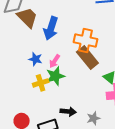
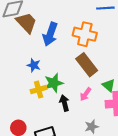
orange cross: (86, 41) -> (85, 34), moved
pink arrow: (55, 61) -> (86, 94), moved
black arrow: (68, 112) -> (64, 103), moved, turned -112

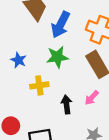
blue star: (34, 65) -> (19, 60), moved
green star: (54, 83) -> (57, 57), moved

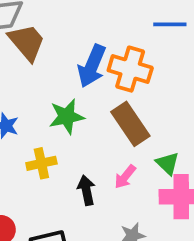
blue arrow: (61, 25) -> (92, 66), moved

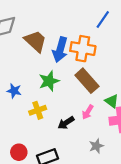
blue line: (170, 24) -> (103, 20), turned -48
brown trapezoid: (27, 42) -> (35, 41), moved
black arrow: (86, 190) -> (66, 123), turned -105

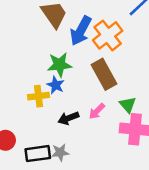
orange cross: (83, 49) -> (108, 35), turned 30
blue star: (14, 91) -> (56, 85), moved
gray star: (96, 146) -> (60, 152), moved

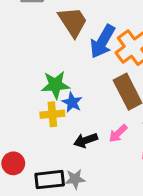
green star: (59, 65) -> (55, 85), moved

